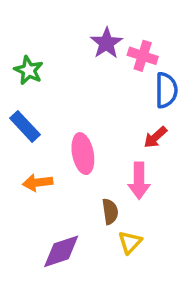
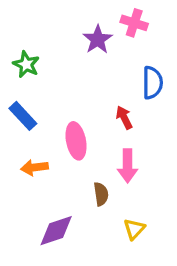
pink cross: (143, 56) -> (134, 23), moved
red arrow: (155, 137) -> (124, 118), moved, turned 105
yellow triangle: (130, 242) -> (134, 229), moved

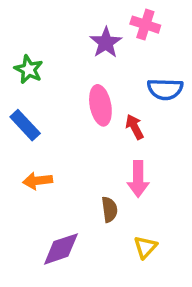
blue semicircle: (152, 83) -> (165, 89), turned 92
pink ellipse: (76, 141) -> (100, 105), moved

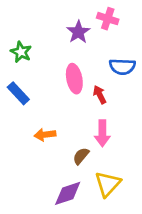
orange arrow: (38, 181) -> (45, 135), moved
brown semicircle: (109, 209) -> (81, 156), turned -132
yellow triangle: (145, 247) -> (108, 184), size x1.5
purple diamond: (61, 249) -> (68, 193), moved

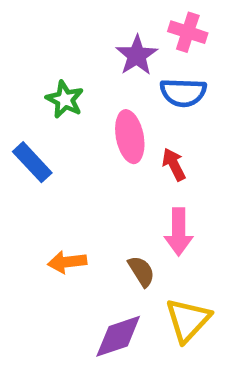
green star: (21, 52) -> (65, 99), moved
blue semicircle: (122, 67) -> (183, 93), moved
orange arrow: (45, 135) -> (67, 262), moved
brown semicircle: (81, 156) -> (141, 271), turned 108

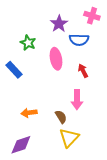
pink cross: (188, 32) -> (92, 16), moved
red arrow: (174, 164) -> (83, 71), moved
yellow triangle: (188, 320) -> (69, 138), moved
purple diamond: (118, 336) -> (21, 145), moved

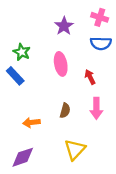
blue semicircle: (79, 40) -> (101, 43), moved
green star: (28, 43) -> (22, 52), moved
pink arrow: (77, 100) -> (96, 108), moved
brown semicircle: (61, 117) -> (65, 111), moved, turned 48

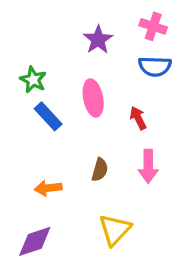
blue rectangle: (15, 76) -> (48, 116), moved

